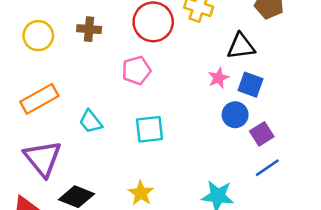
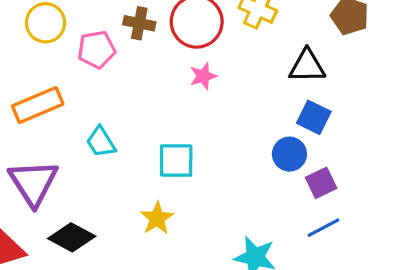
brown cross: (89, 29) -> (139, 23), moved
pink pentagon: (136, 70) -> (96, 49), moved
pink star: (218, 78) -> (203, 76), moved
yellow star: (141, 193) -> (157, 218), moved

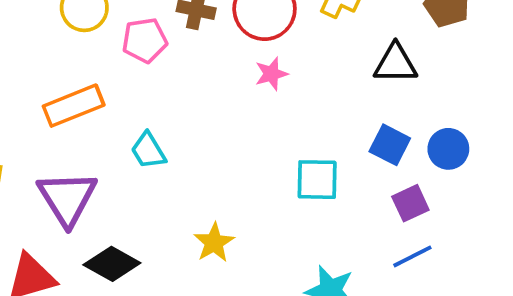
blue square: (314, 117) -> (390, 145), moved
blue circle: (289, 154) -> (448, 149), moved
cyan square: (176, 160) -> (317, 180), moved

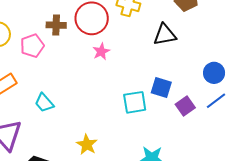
blue square: (390, 145) -> (161, 87), moved
blue circle: (448, 149) -> (214, 73), moved
blue line: (412, 256) -> (216, 101), moved

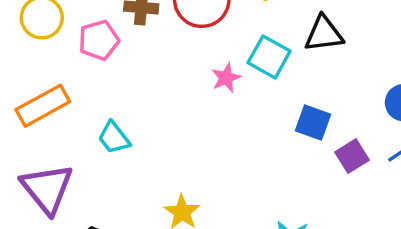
pink star: (101, 52) -> (226, 78), moved
cyan square: (135, 102) -> (269, 57), moved, turned 35

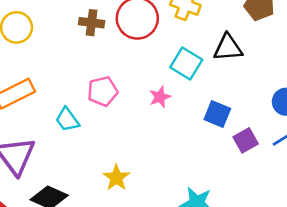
pink pentagon: (99, 40) -> (103, 91), moved
pink star: (226, 78) -> (160, 97), moved

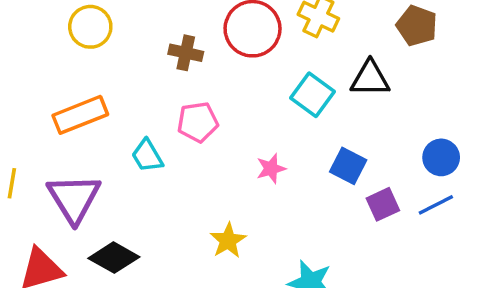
brown cross: (92, 23) -> (186, 53), moved
pink star: (160, 97) -> (271, 169), moved
yellow star: (116, 178) -> (228, 241), moved

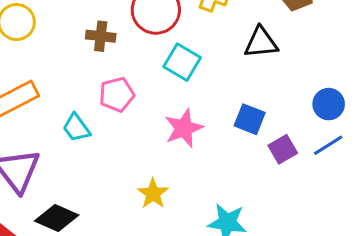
cyan square: (312, 95) -> (182, 62), moved
pink star: (271, 169) -> (184, 128), size x1.5

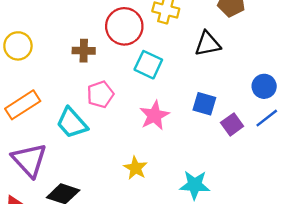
cyan trapezoid: (76, 128) -> (72, 123), size x1.4

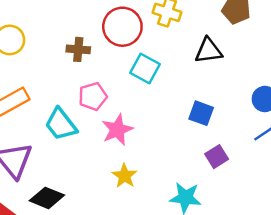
pink star: (154, 115) -> (117, 130), moved
purple square: (232, 124) -> (217, 157), moved

